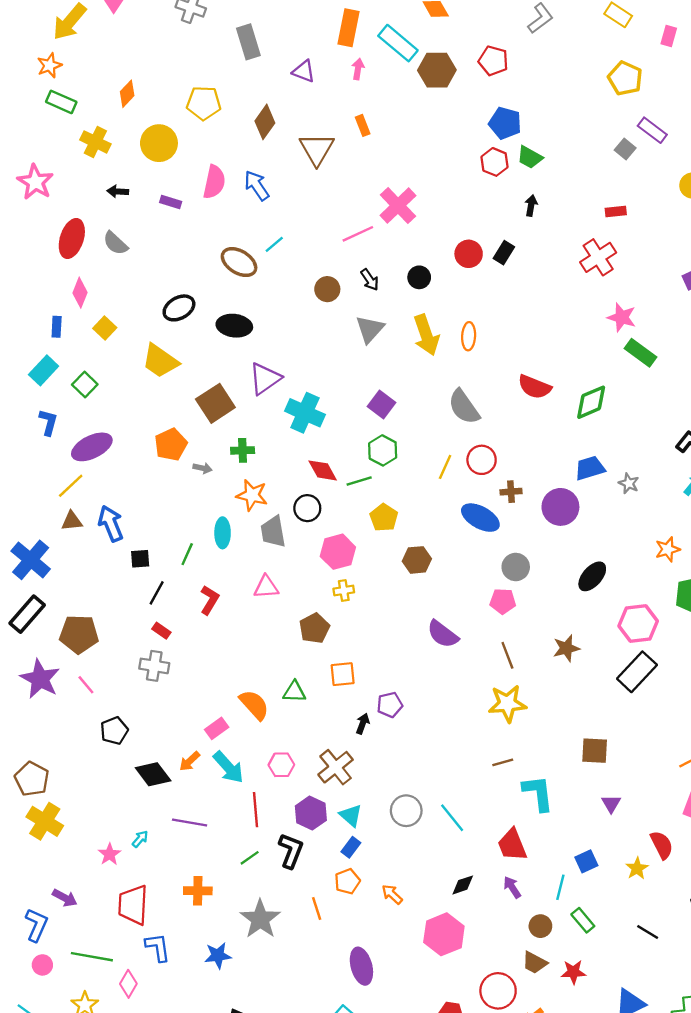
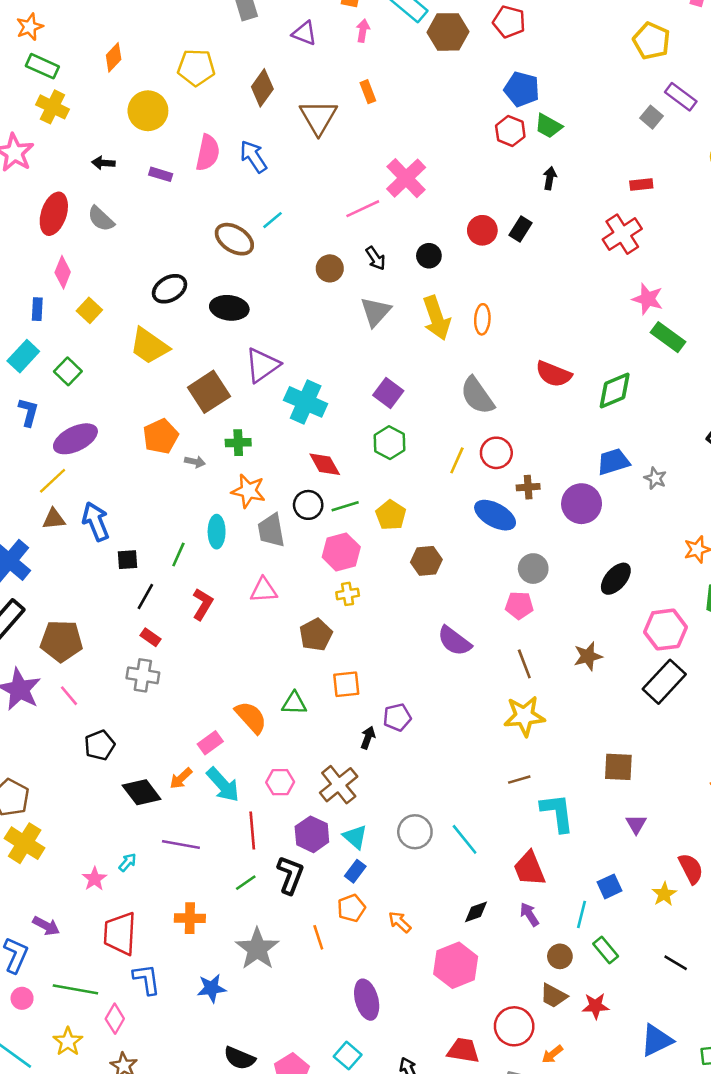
yellow cross: (95, 142) -> (53, 107), moved
green line: (359, 481) -> (345, 506), moved

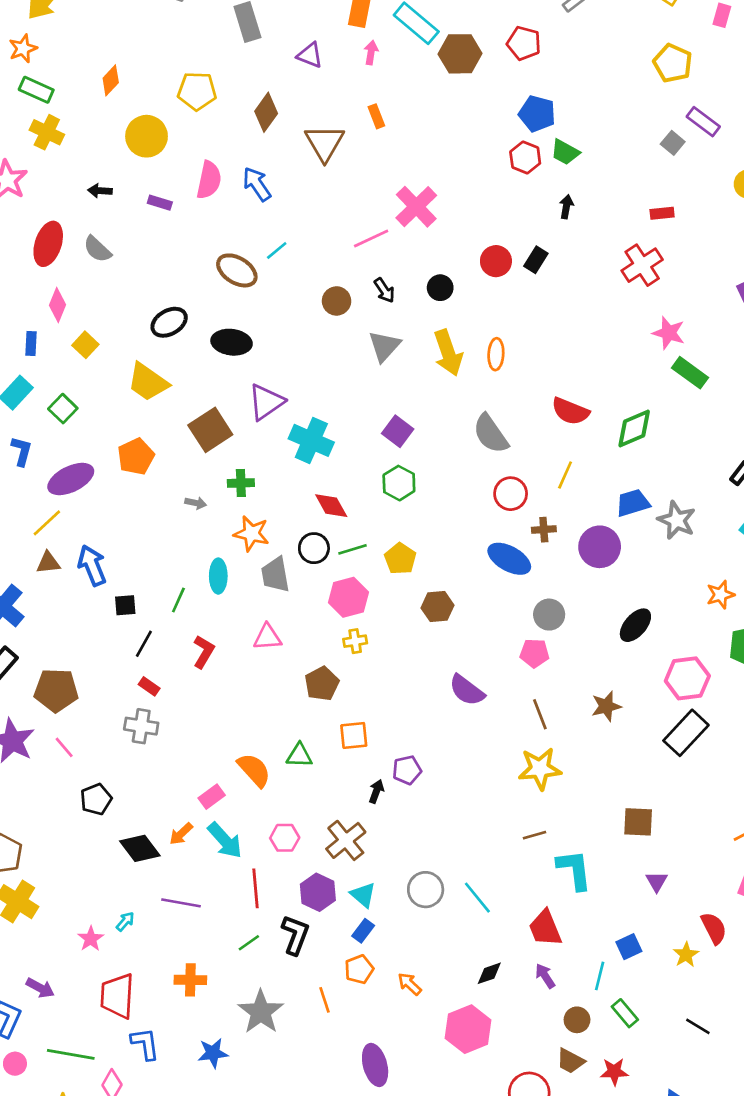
orange pentagon: (161, 436) -> (136, 456), moved
yellow line: (457, 460) -> (565, 475), moved
gray star: (655, 478) -> (677, 520), size x1.6

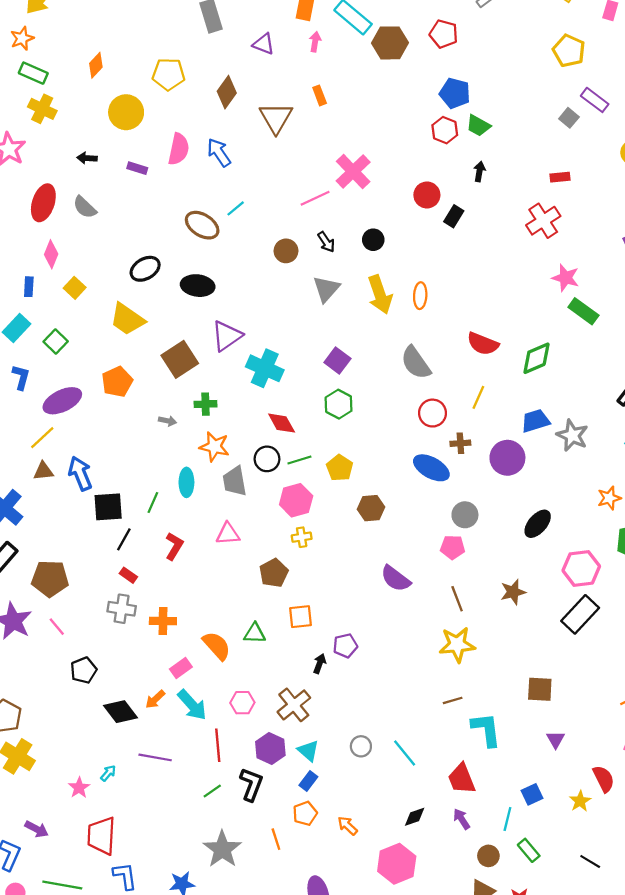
red circle: (496, 261) -> (427, 195), moved
black square: (125, 605) -> (108, 507), size x1.6
gray circle: (426, 890) -> (361, 746), size x0.7
orange cross: (190, 980) -> (163, 621), moved

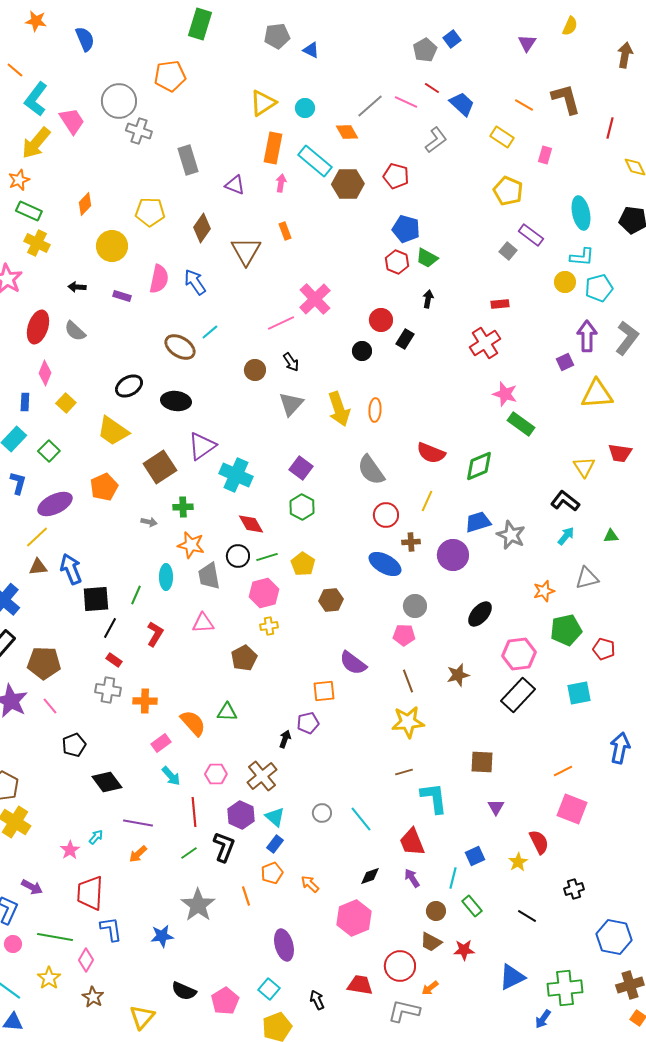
black circle: (373, 240) -> (362, 351), moved
orange square: (301, 617) -> (324, 691), moved
orange arrow: (155, 699) -> (138, 854), moved
cyan arrow: (192, 705) -> (171, 776), size x0.7

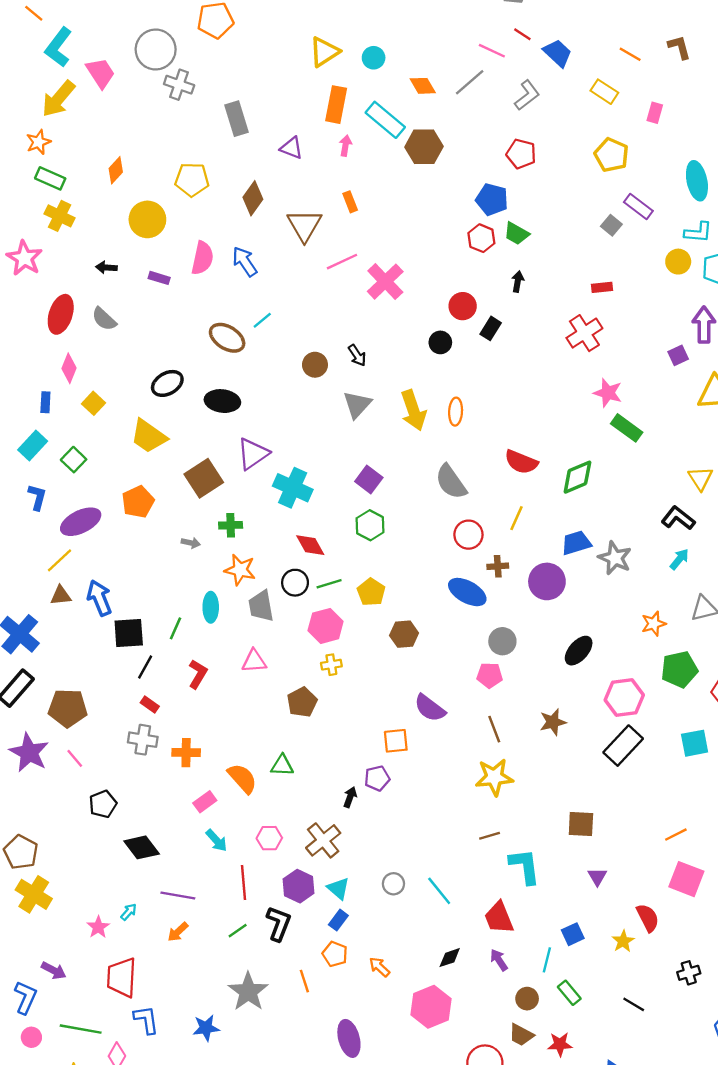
brown L-shape: (566, 99) -> (679, 47), size x0.7
gray line: (370, 106) -> (470, 82), moved
red pentagon: (396, 176) -> (521, 154), moved
pink line: (281, 323) -> (342, 262), moved
orange pentagon: (272, 873) -> (335, 954), turned -30

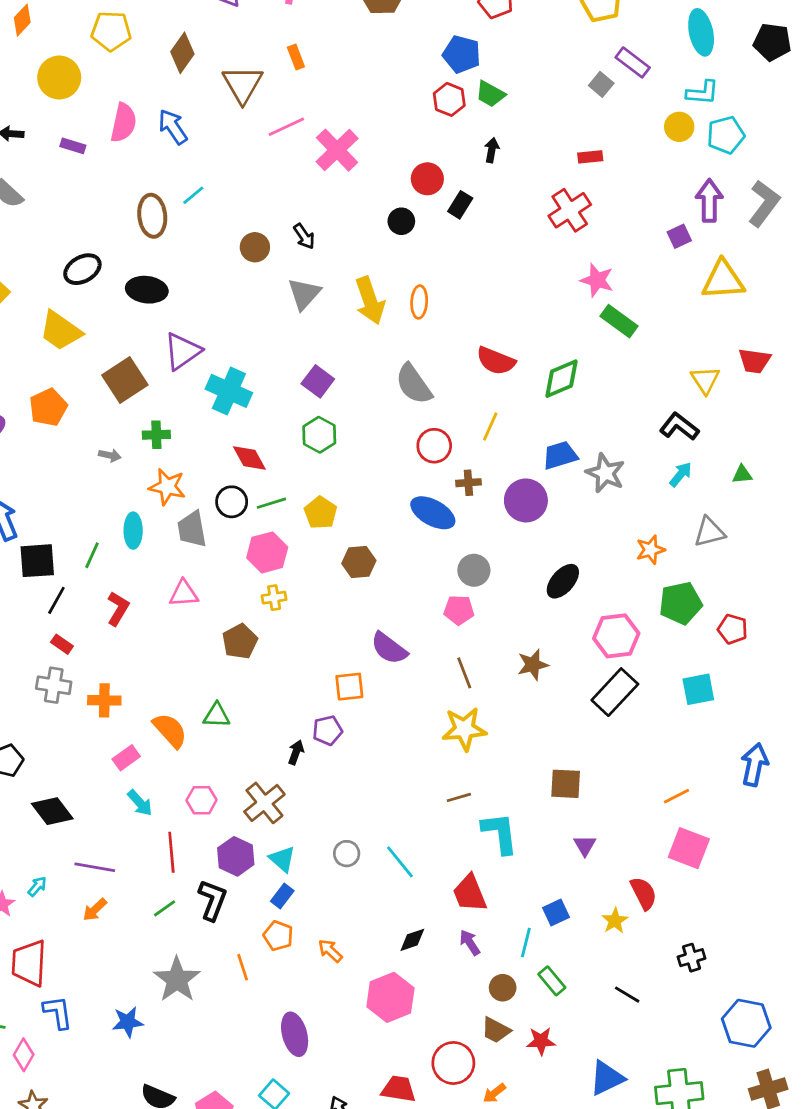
brown ellipse: (227, 338) -> (152, 216), turned 52

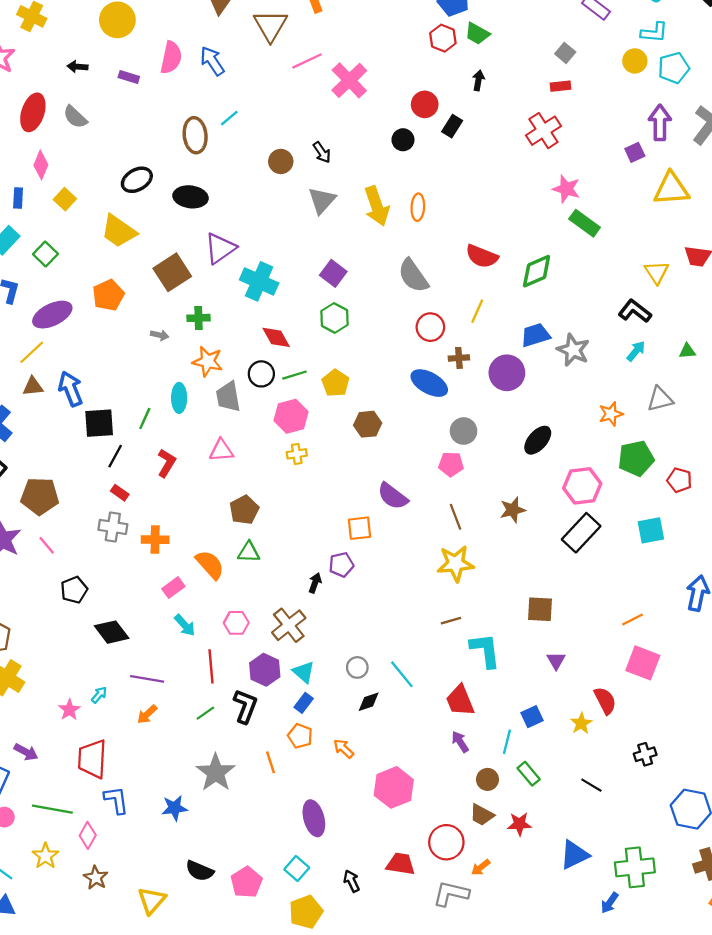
gray square: (601, 84) -> (565, 53), moved
brown pentagon: (240, 641) -> (244, 510), moved
black diamond: (412, 940) -> (369, 702), moved

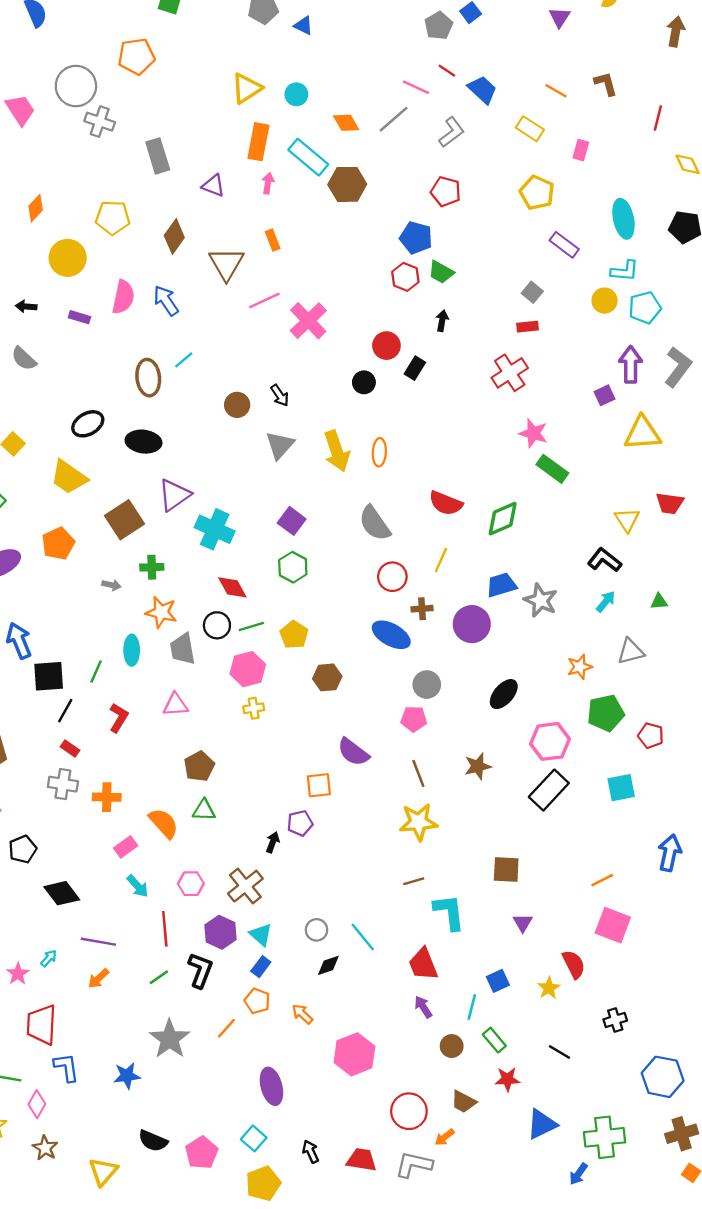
orange line: (270, 762) -> (226, 1028), turned 60
brown trapezoid: (482, 815) -> (463, 1102), moved
red star: (519, 824) -> (507, 1079), moved
red trapezoid: (401, 864) -> (362, 1160), moved

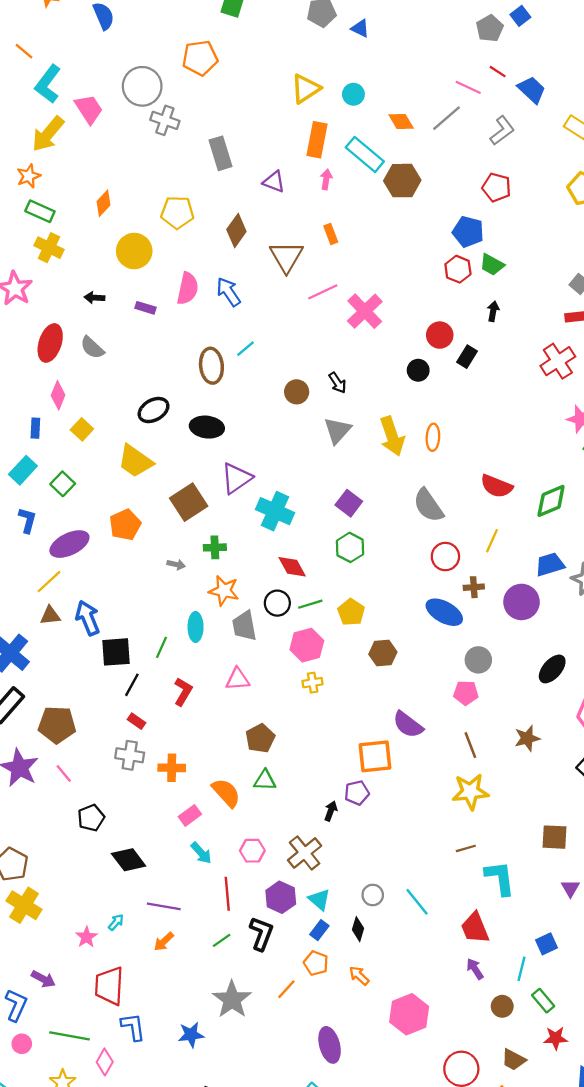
orange square: (319, 785) -> (375, 756), size x1.4
black diamond: (328, 965) -> (358, 929), moved, turned -55

